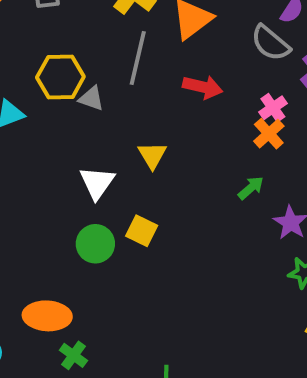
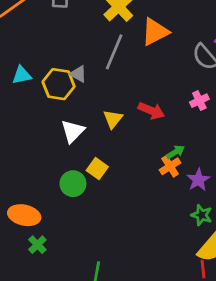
yellow hexagon: (60, 77) -> (59, 84), moved
red arrow: (203, 87) -> (151, 111), moved
orange cross: (269, 134) -> (170, 166), moved
green circle: (95, 244) -> (73, 184), moved

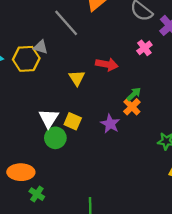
gray line: (114, 52) -> (66, 23), turned -52
white triangle: (73, 131) -> (49, 118), moved
purple star: (198, 180) -> (110, 124), moved

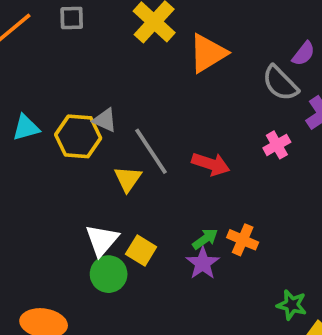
gray line: (66, 23) -> (151, 151), moved
yellow triangle: (77, 78) -> (128, 179), moved
green arrow: (134, 94) -> (205, 239), moved
orange cross: (132, 107) -> (243, 240), turned -30

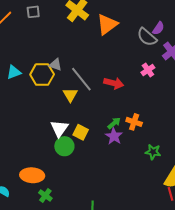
purple semicircle: (303, 54) -> (158, 28), moved
green star: (292, 305) -> (153, 152), moved

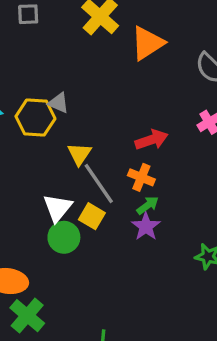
gray line: (81, 79) -> (99, 184), moved
red arrow: (114, 83) -> (152, 140), turned -36
orange cross: (134, 122) -> (141, 177), moved
green cross: (45, 195) -> (27, 316), size x1.5

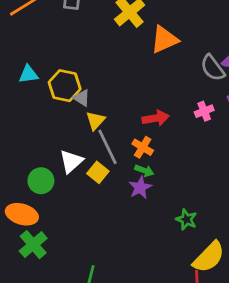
gray triangle: (59, 103) -> (82, 98), moved
green arrow: (148, 205) -> (144, 171), turned 48
green circle: (64, 237) -> (41, 181), moved

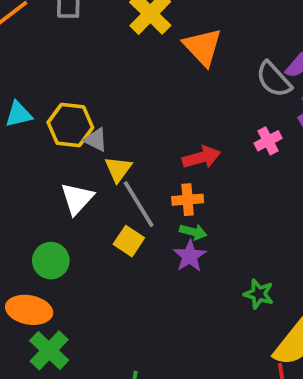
orange triangle: (164, 40) -> (203, 47), turned -44
orange cross: (143, 147) -> (188, 200), turned -30
white triangle: (71, 161) -> (77, 198), moved

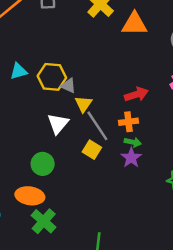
orange triangle: (203, 47) -> (134, 24), turned -44

